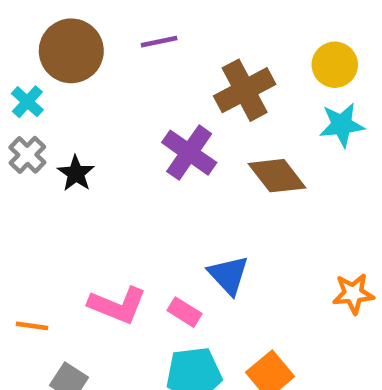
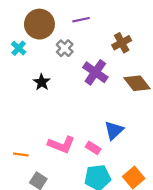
brown cross: (245, 90) -> (122, 43), size x0.7
gray cross: (27, 155) -> (65, 48), moved
blue triangle: (228, 275) -> (114, 130), turned 30

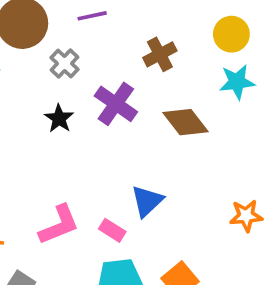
black star: (42, 82) -> (59, 119), moved
pink L-shape: (61, 145) -> (59, 225), turned -44

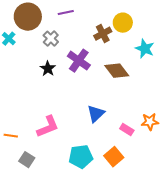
yellow circle: (231, 34) -> (123, 23), moved
cyan star: (237, 82) -> (145, 49), turned 30
pink rectangle: (112, 230) -> (127, 130), moved

